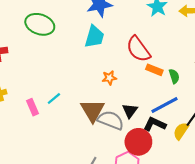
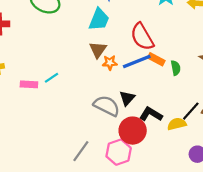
blue line: (164, 105) -> (137, 61), moved
pink rectangle: (33, 107) -> (29, 84), turned -70
brown triangle: (93, 110) -> (98, 50), moved, size x0.7
yellow semicircle: (181, 131) -> (177, 124), turned 36

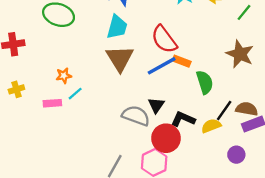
brown triangle: (98, 50) -> (120, 58), size x1.5
orange star: (110, 63) -> (64, 76), moved
green semicircle: (176, 68) -> (205, 82), moved, size x1.5

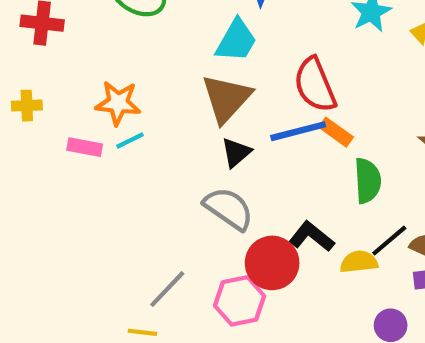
orange star: (64, 76) -> (118, 103), size x1.5
black triangle: (156, 105) -> (236, 153), moved

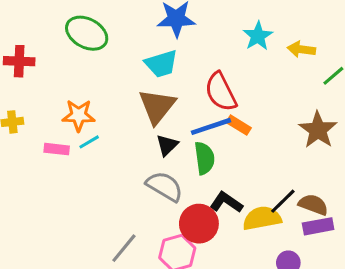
cyan trapezoid: (236, 41) -> (161, 64), turned 48
green semicircle: (368, 181) -> (204, 158), moved
yellow semicircle: (359, 262) -> (262, 218), size x1.4

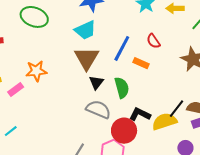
red semicircle: (221, 92) -> (153, 41), moved, size x0.6
blue line: (211, 126) -> (122, 48), moved, turned -36
cyan line: (89, 142) -> (11, 131), moved
pink rectangle: (57, 149) -> (16, 90), moved, turned -35

